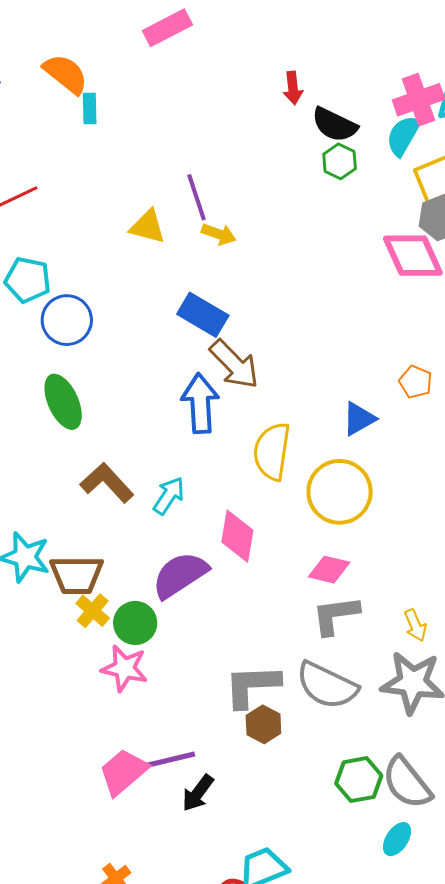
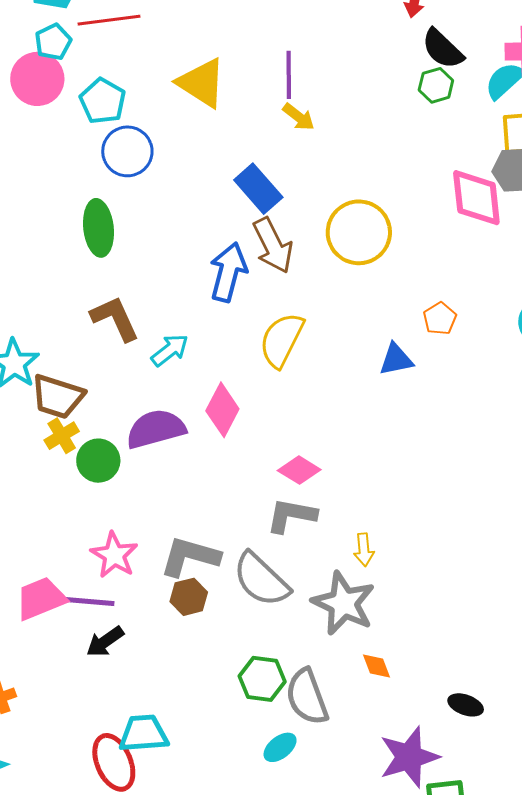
yellow triangle: (148, 227) -> (202, 83), moved, size x1.4
blue triangle: (359, 419) -> (396, 359), moved
yellow circle: (340, 492) -> (359, 232), moved
pink star: (124, 668) -> (114, 555), moved

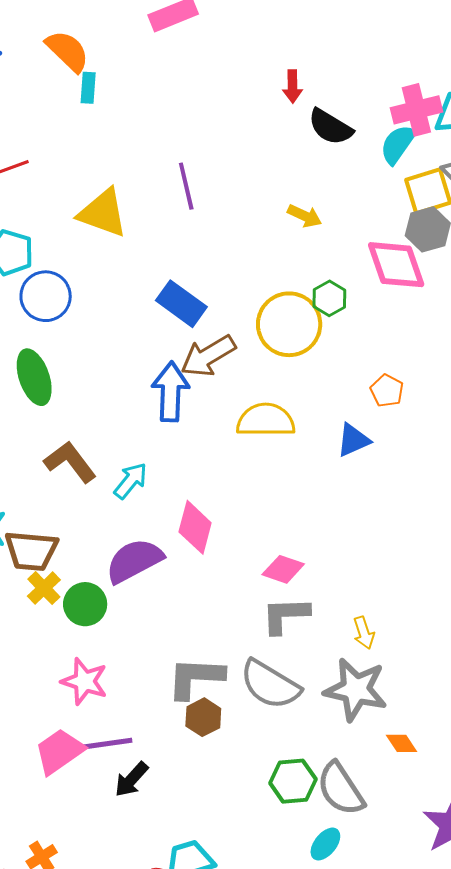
green hexagon: (436, 85) -> (329, 298), moved
yellow arrow: (299, 117) -> (305, 216), moved
brown arrow: (273, 245) -> (208, 356), turned 98
yellow semicircle: (282, 340) -> (266, 420), moved, turned 76
pink star: (114, 555) -> (84, 681), moved

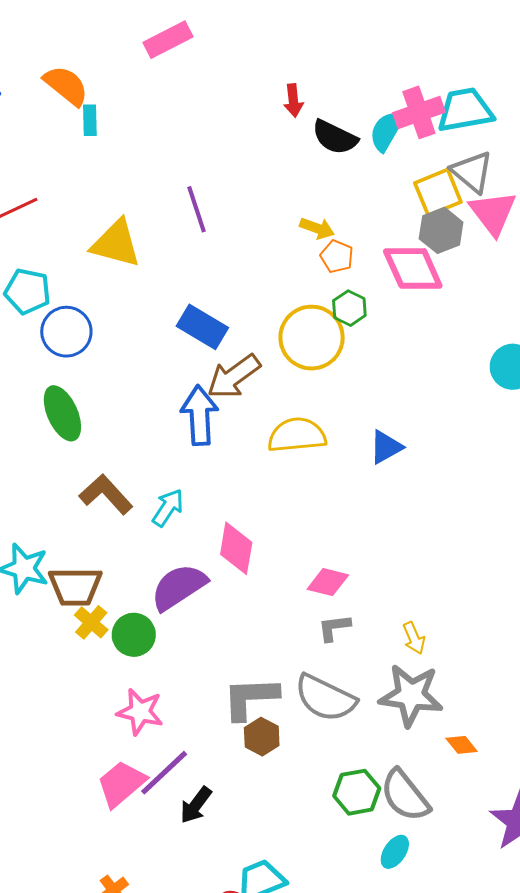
cyan semicircle: (398, 144) -> (386, 131), moved
orange pentagon: (387, 391) -> (337, 256), moved
gray L-shape: (285, 615) -> (334, 628), size x0.7
purple line: (103, 744) -> (164, 773), turned -30

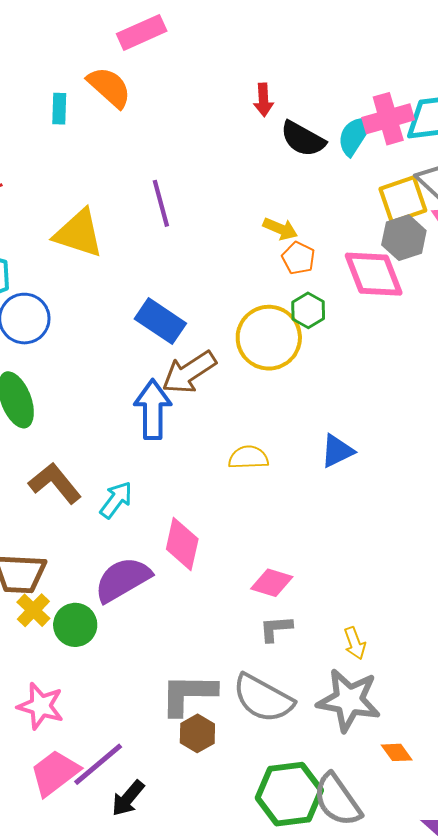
orange semicircle: (66, 86) -> (109, 87), moved
yellow semicircle: (297, 435) -> (248, 457), moved, size x0.7
pink star: (140, 712) -> (41, 706), moved
green hexagon: (357, 792) -> (289, 794), size x1.4

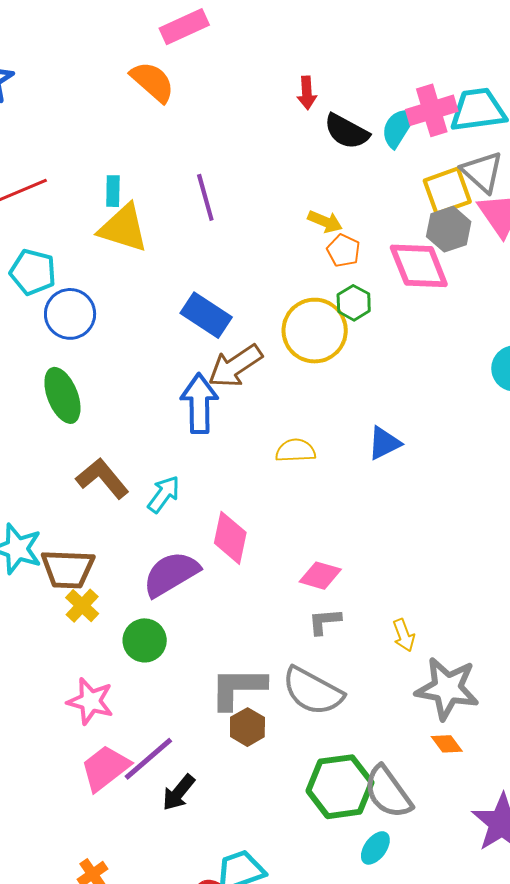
cyan rectangle: (59, 109) -> (113, 191), moved
green circle: (75, 625) -> (145, 640), moved
gray star: (349, 700) -> (447, 688), moved

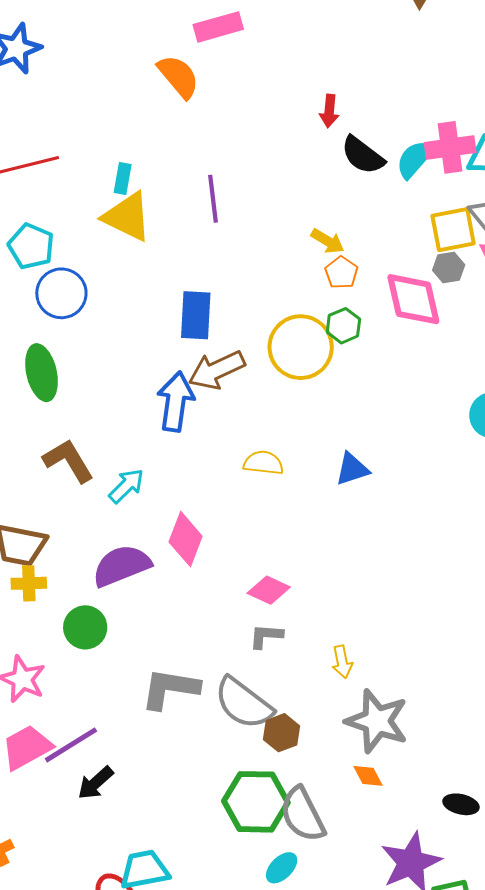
gray hexagon: (449, 229) -> (449, 267), size x0.7
blue rectangle: (206, 315) -> (196, 315), turned 51
yellow cross: (82, 606) -> (29, 583), turned 36
brown hexagon: (247, 727) -> (281, 733), moved

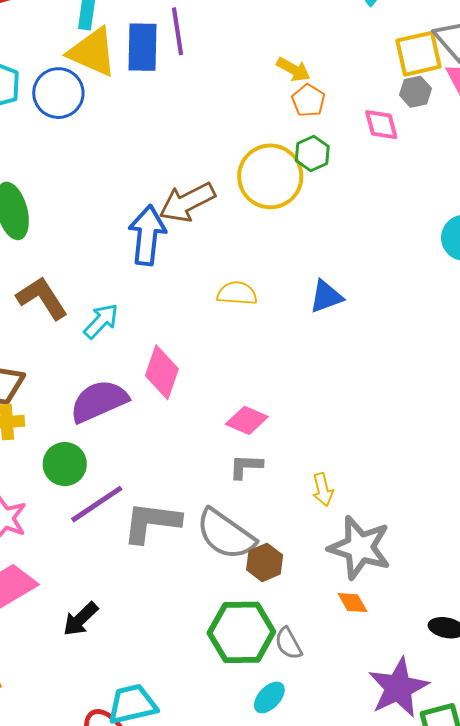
blue circle: (61, 293) -> (58, 93), moved
pink diamond: (413, 299) -> (381, 125), size x0.6
blue rectangle: (196, 315) -> (142, 47), moved
purple line: (71, 745) -> (97, 504), moved
gray semicircle: (303, 814) -> (288, 643), size x0.6

